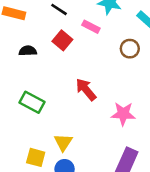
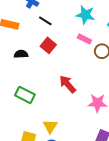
pink rectangle: (91, 27) -> (84, 39), moved

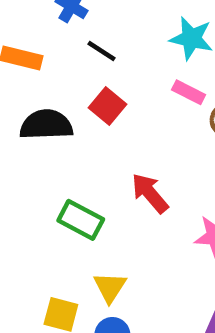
black semicircle: (21, 54) -> (46, 125), size x1.6
green rectangle: (25, 95) -> (81, 220), moved

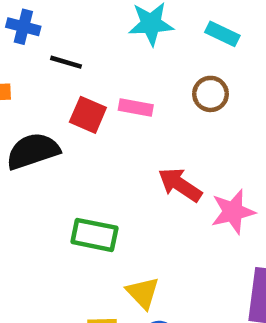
pink rectangle: (189, 92) -> (136, 108), moved
red arrow: (150, 193) -> (180, 185), moved

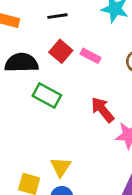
black line: (66, 62) -> (57, 16), turned -42
green rectangle: (94, 235) -> (47, 95), moved

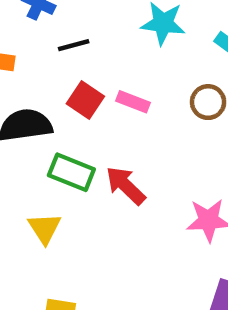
red arrow: (103, 110) -> (126, 186), moved
yellow triangle: (61, 167) -> (45, 228), moved

